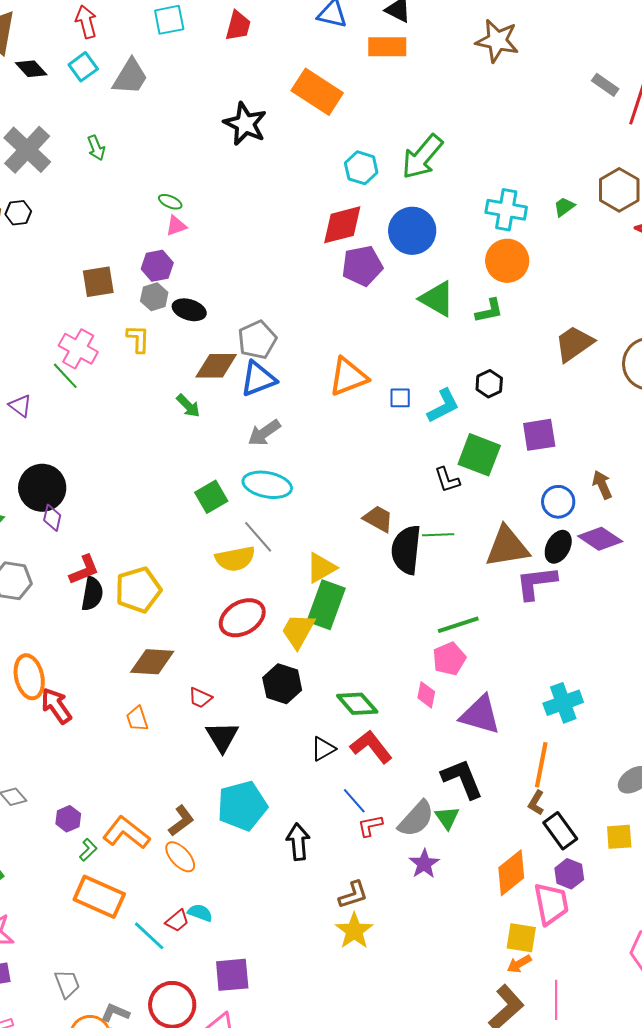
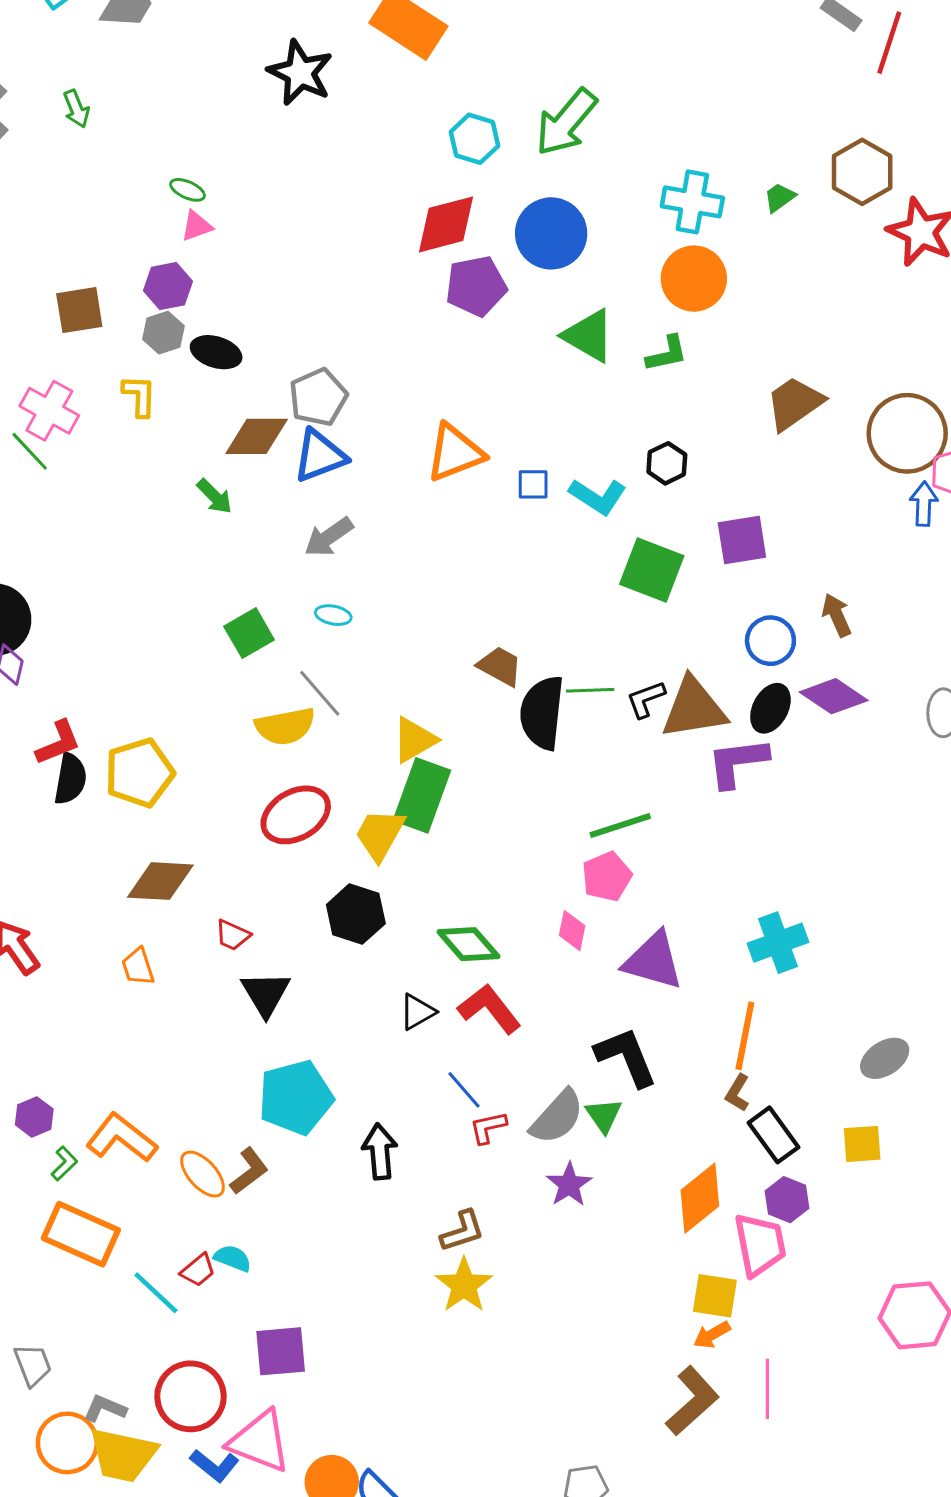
cyan L-shape: (443, 406) -> (598, 496), turned 60
black L-shape: (447, 480) -> (646, 699), moved, turned 88
cyan ellipse: (267, 485) -> (333, 615), size x0.5
brown L-shape: (181, 821) -> (249, 1171), moved

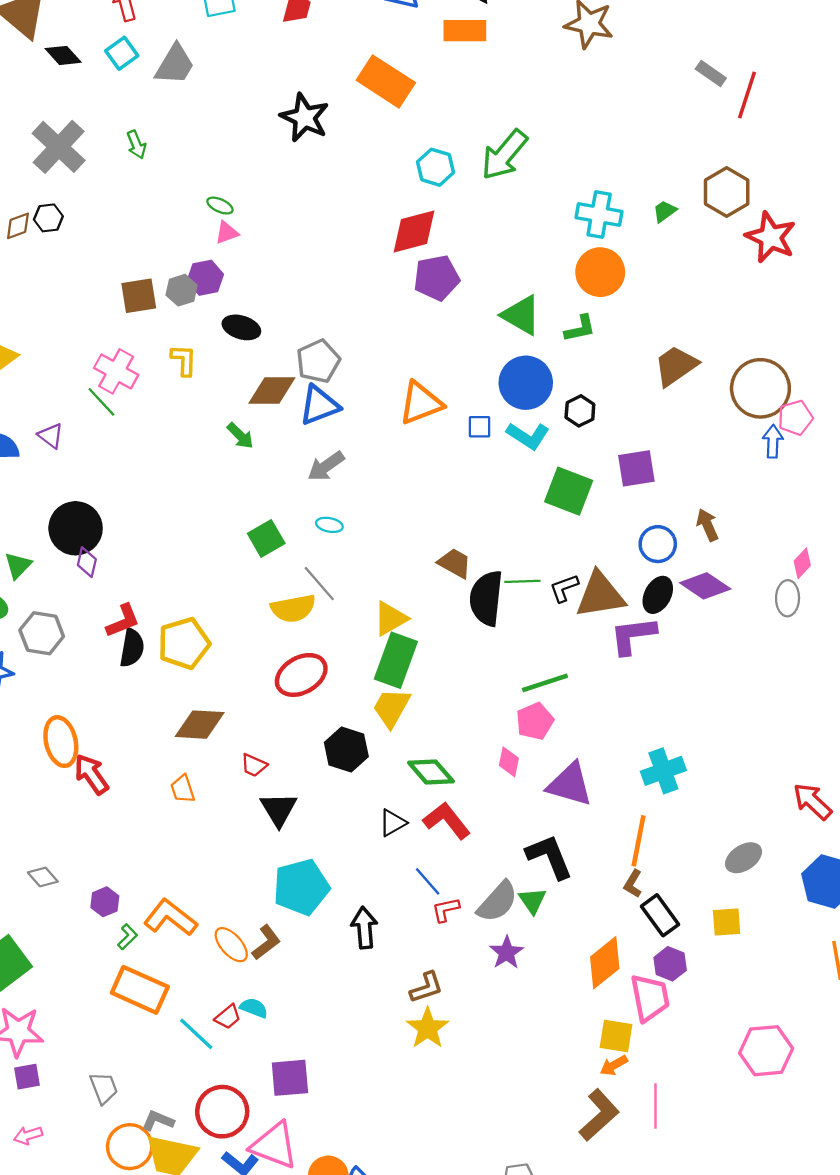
blue circle: (551, 233) -> (526, 383), moved
gray hexagon: (163, 333) -> (182, 290), moved
yellow trapezoid: (380, 834) -> (391, 708), moved

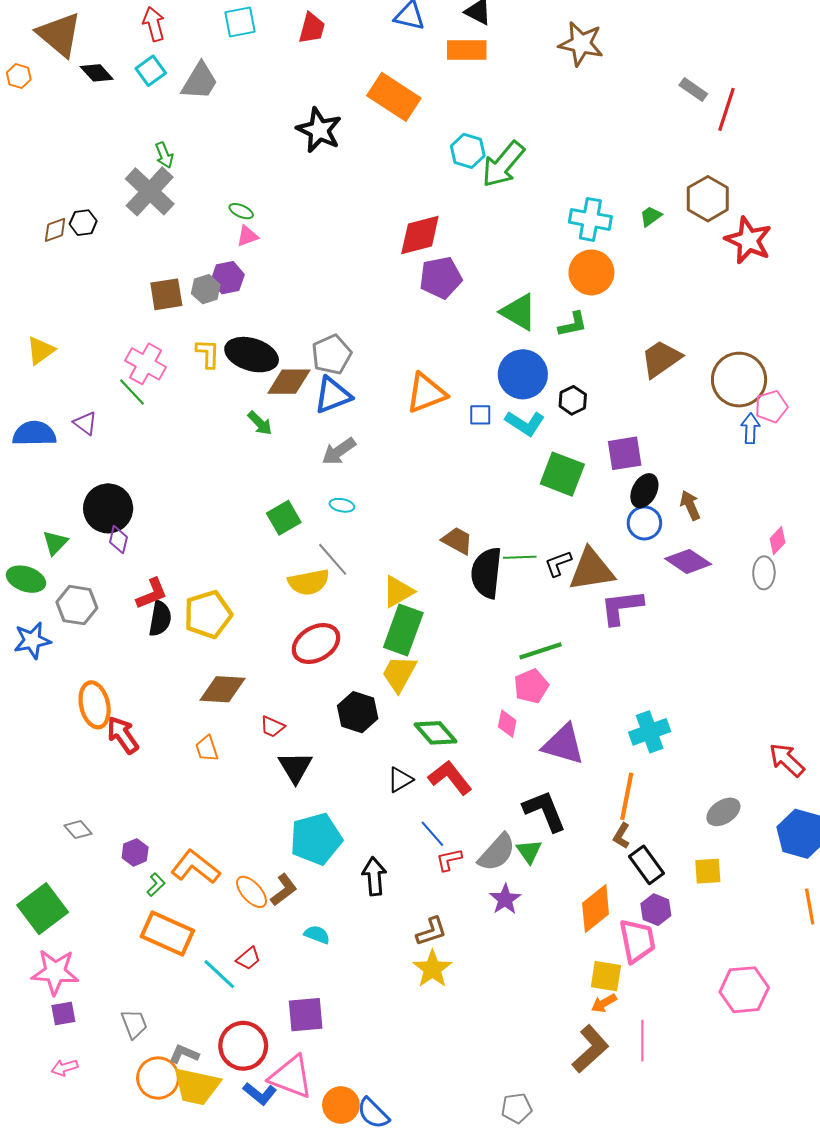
gray cross: (59, 147) -> (150, 191), moved
cyan hexagon: (435, 167) -> (468, 151), moved
black ellipse: (241, 327) -> (252, 355), moved, size x1.5
black ellipse: (658, 595) -> (644, 491), moved
cyan semicircle: (254, 1008) -> (317, 935), moved

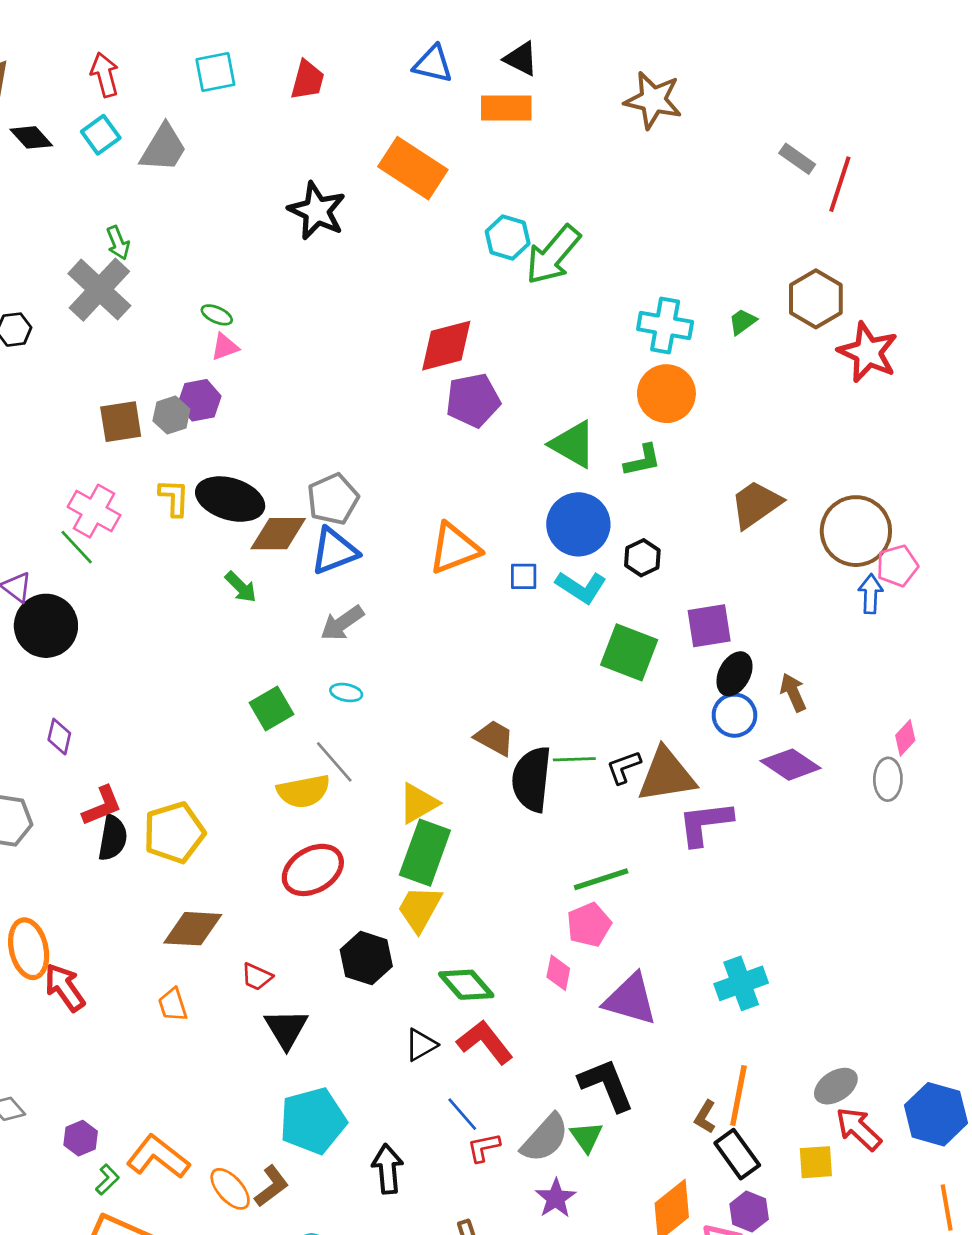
black circle: (108, 508) -> (46, 626), moved
red arrow: (787, 760) -> (859, 1129), moved
orange line: (627, 796) -> (738, 1095), moved

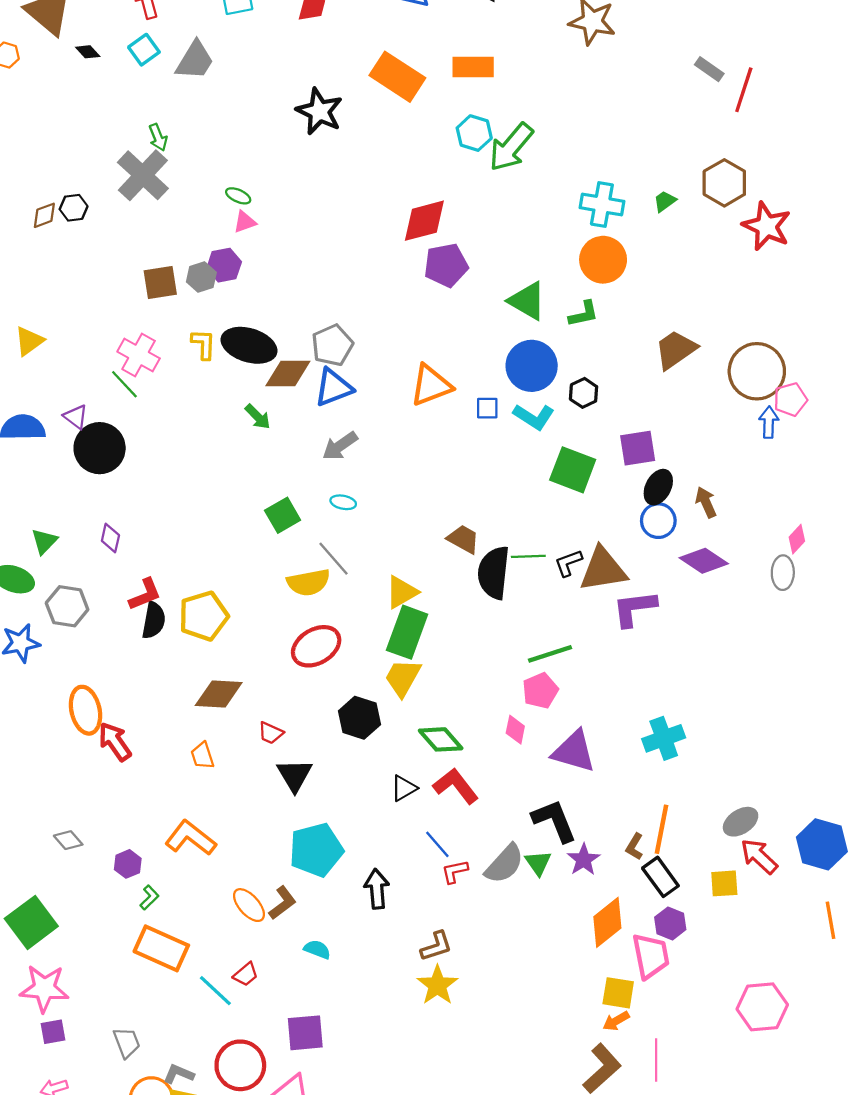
orange rectangle: (506, 108) -> (473, 67), moved
black diamond: (31, 137) -> (88, 52), size x0.7
orange L-shape: (158, 1157) -> (191, 838), moved
purple star: (556, 1198) -> (584, 860), moved

